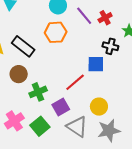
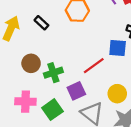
black rectangle: (23, 46) -> (41, 23), size x0.6
brown circle: (19, 74) -> (31, 63), moved
pink cross: (14, 121) -> (25, 102), turned 30

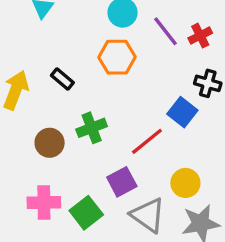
blue square: (118, 48) -> (182, 112), turned 36
green cross: (53, 73) -> (92, 128), moved

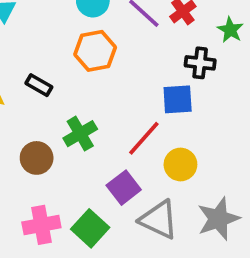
blue square: (182, 112) -> (178, 99), turned -32
yellow circle: (185, 183) -> (180, 164), moved

